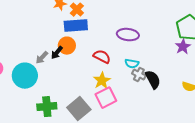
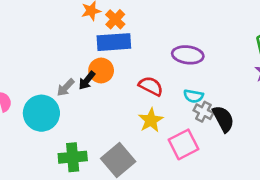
pink square: (106, 98) -> (184, 144), moved

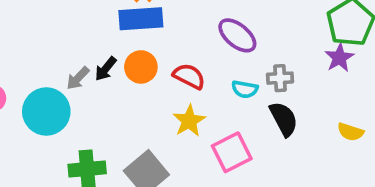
purple ellipse: (188, 55) -> (237, 35), turned 32
orange circle: (101, 71) -> (141, 67), moved
gray cross: (203, 112) -> (280, 78), moved, turned -30

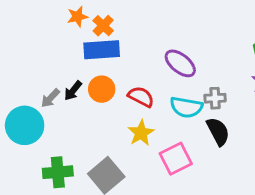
cyan semicircle: (245, 89) -> (186, 107), size x1.5

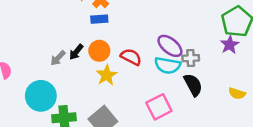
blue rectangle: (102, 50) -> (99, 19), size x0.6
purple ellipse: (180, 63) -> (170, 46), moved
cyan circle: (25, 125) -> (41, 96), moved
yellow star: (141, 133) -> (107, 75), moved

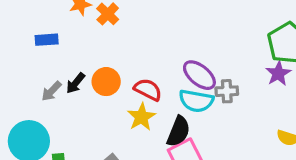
blue rectangle: (99, 19) -> (47, 40), moved
yellow star: (107, 75) -> (141, 117), moved
black semicircle: (193, 85) -> (179, 131), moved, turned 50

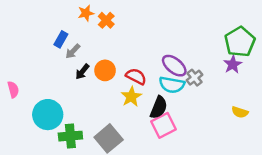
blue rectangle: (47, 40) -> (61, 39), turned -56
gray arrow: (51, 91) -> (73, 51), moved
gray cross: (227, 91) -> (195, 78), turned -35

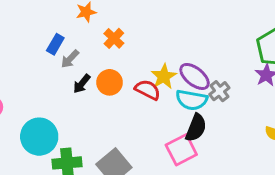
orange cross: (106, 20) -> (114, 38), moved
yellow star: (131, 97) -> (164, 76), moved
black semicircle: (159, 107) -> (196, 128), moved

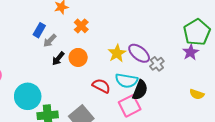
red semicircle: (148, 90) -> (101, 86), moved
cyan semicircle: (192, 100) -> (126, 81), moved

